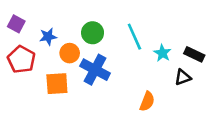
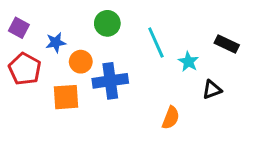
green circle: (93, 33) -> (107, 23), moved
black rectangle: (194, 54) -> (227, 44), moved
blue cross: (95, 70) -> (110, 81), turned -36

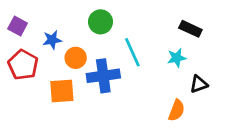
cyan line: (156, 43) -> (132, 52), moved
black rectangle: (227, 44) -> (190, 29), moved
cyan star: (188, 62) -> (177, 58), turned 30
orange semicircle: (171, 118) -> (177, 110), moved

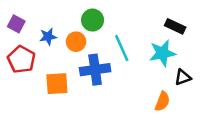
orange circle: (76, 58) -> (76, 42), moved
cyan star: (177, 58) -> (162, 53), size x1.5

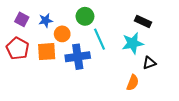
green circle: (93, 20) -> (85, 16), moved
purple square: (16, 24) -> (22, 19), moved
blue star: (48, 37) -> (46, 20), moved
orange square: (57, 84) -> (47, 52), moved

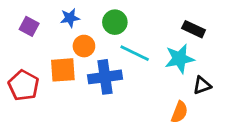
blue star: (46, 20) -> (70, 18), moved
cyan line: (99, 39) -> (135, 53), turned -40
red pentagon: (18, 48) -> (24, 85), moved

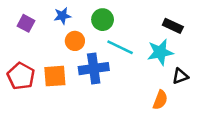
orange square: (63, 70) -> (55, 76), moved

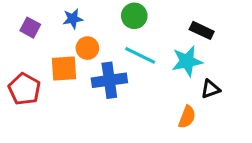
green circle: (103, 20) -> (134, 16), moved
orange square: (55, 76) -> (64, 69), moved

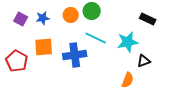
blue star: (73, 19) -> (43, 18), moved
black rectangle: (202, 30) -> (148, 19), moved
orange circle: (87, 48) -> (71, 15), moved

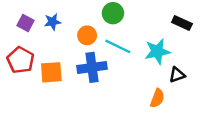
orange circle: (71, 15) -> (87, 35), moved
orange square: (44, 47) -> (51, 72), moved
red pentagon: (17, 61) -> (21, 60), moved

